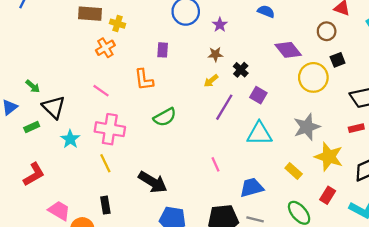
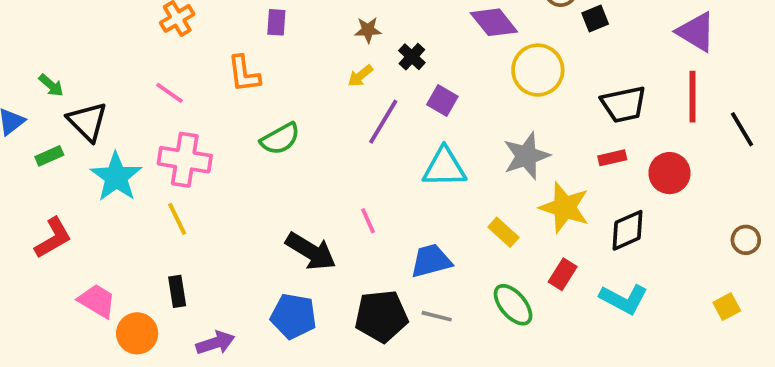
black square: (338, 60) -> (595, 18), moved
cyan star: (70, 139) -> (116, 177), size x1.5
black arrow: (153, 182) -> (311, 251), moved

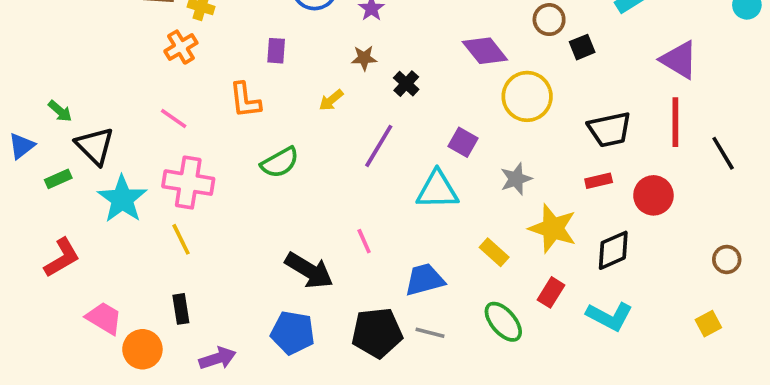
yellow arrow: (360, 76) -> (331, 100), moved
purple square: (442, 101) -> (463, 142), moved
gray star: (526, 156) -> (516, 179), size x0.7

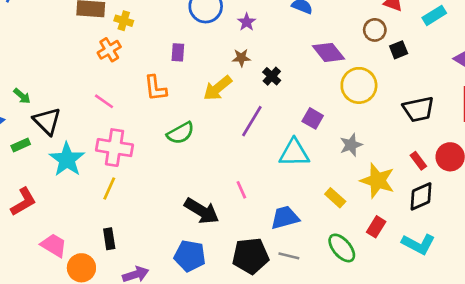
yellow arrow: (331, 100) -> (218, 88), size x1.6
red rectangle: (599, 181) -> (418, 161), moved, turned 66
yellow line: (181, 239) -> (109, 189), turned 50

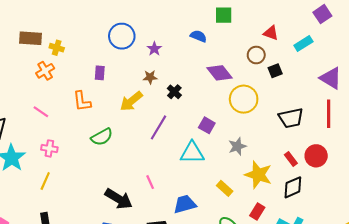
pink cross: (114, 148) -> (49, 148), size x0.6

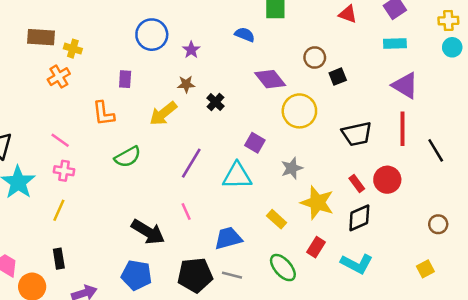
red triangle: (271, 33) -> (348, 14), moved
cyan rectangle: (303, 43) -> (395, 43), moved, turned 30
pink line: (41, 112) -> (60, 140), moved
purple line: (159, 127) -> (191, 163), moved

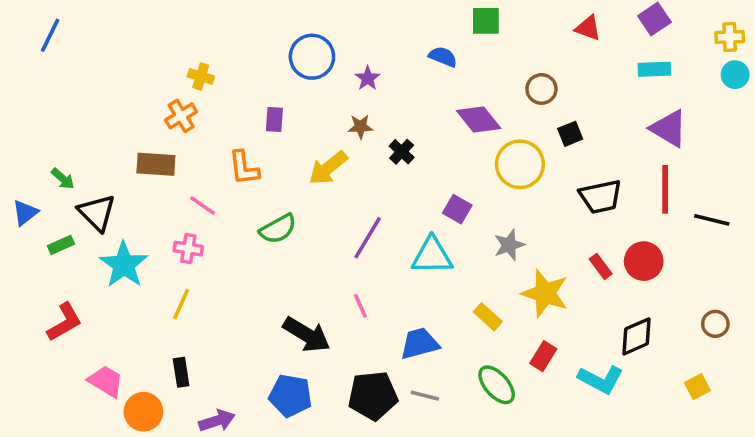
brown rectangle: (41, 37) -> (156, 164), moved
black square: (338, 77) -> (570, 134), moved
pink line: (60, 140) -> (203, 206), moved
black line: (436, 150) -> (712, 220), turned -45
black diamond: (359, 218) -> (636, 336), moved

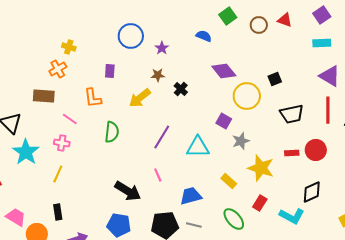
green square: (486, 21) -> (228, 16), turned -36
brown circle: (541, 89) -> (259, 25), moved
purple square: (457, 209) -> (224, 121), moved
green semicircle: (278, 229) -> (112, 132), turned -55
red rectangle: (601, 266) -> (292, 153), turned -56

